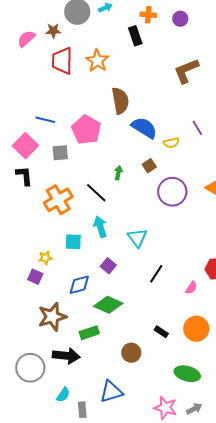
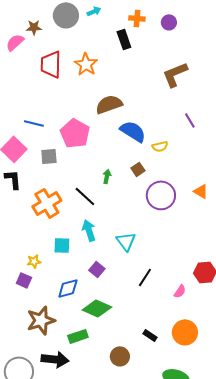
brown star: (53, 31) -> (34, 27), moved
brown semicircle: (120, 101) -> (109, 104), turned -100
purple line: (197, 128) -> (190, 120), moved

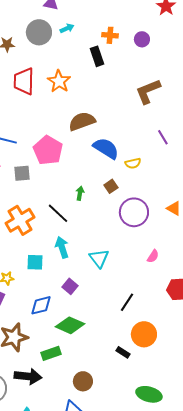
black line: (145, 277) -> (127, 302), moved
pink semicircle: (180, 291) -> (153, 256), moved
orange circle: (185, 332) -> (144, 334), moved
brown circle: (120, 356) -> (83, 381), moved

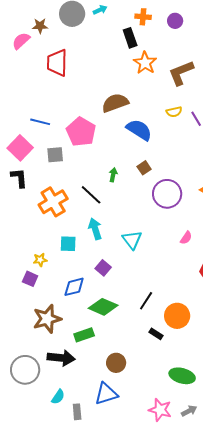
orange star: (59, 81) -> (145, 63), moved
yellow semicircle: (133, 163) -> (174, 112), moved
black line: (127, 302) -> (146, 301), moved

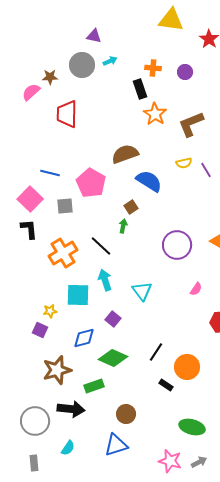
brown square: (144, 168) -> (131, 207), moved
cyan square: (68, 244) -> (78, 295), size x1.4
gray rectangle: (77, 412) -> (34, 463), moved

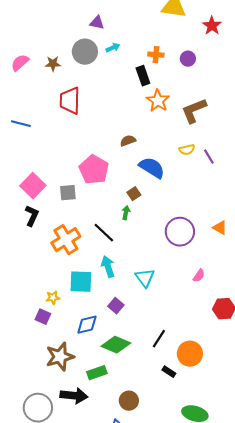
pink semicircle: (31, 92) -> (20, 63), moved
brown semicircle: (125, 154) -> (128, 141), size x0.6
blue line: (50, 173) -> (21, 124), moved
black L-shape: (29, 229) -> (32, 216), turned 30

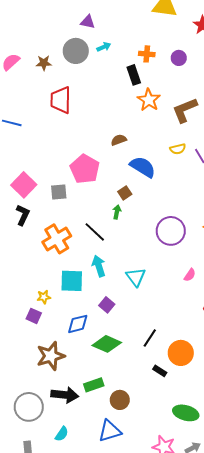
green rectangle: (97, 373) -> (94, 385), moved

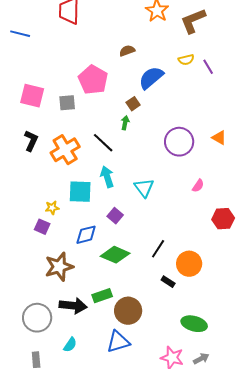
blue semicircle: (143, 167) -> (151, 78), turned -72
pink square: (24, 185) -> (32, 96), turned -30
black L-shape: (23, 215) -> (31, 141), moved
brown circle: (120, 400) -> (128, 311), size x1.4

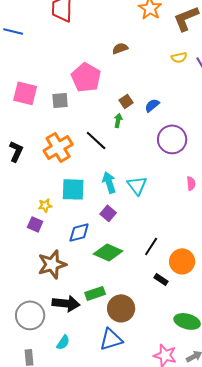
blue semicircle: (151, 78) -> (152, 105), moved, size x0.6
black L-shape: (31, 141) -> (16, 151), moved
cyan arrow: (107, 177) -> (109, 182), moved
pink semicircle: (198, 186) -> (191, 183), turned -40

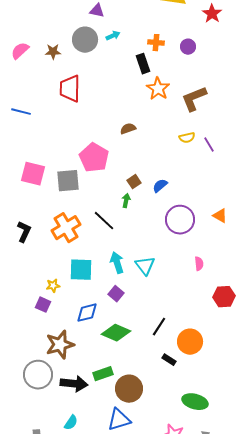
gray square: (60, 100) -> (68, 181), size x1.4
gray circle: (30, 315) -> (38, 375), moved

